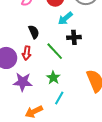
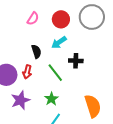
cyan arrow: (65, 18) -> (59, 42), moved
purple star: (23, 82) -> (20, 100), turned -30

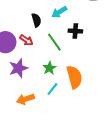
red arrow: (27, 72) -> (26, 40), turned -72
orange semicircle: (93, 106) -> (74, 77), moved

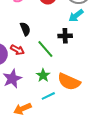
cyan arrow: (59, 12) -> (76, 16), moved
orange semicircle: (74, 77) -> (69, 82), turned 135
cyan line: (52, 89) -> (48, 96), turned 32

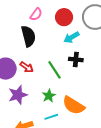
cyan arrow: (76, 16) -> (71, 37), moved
black semicircle: (25, 29) -> (28, 36), moved, size x1.5

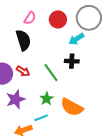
cyan arrow: (71, 37) -> (76, 39), moved
cyan line: (51, 117) -> (41, 118), moved

